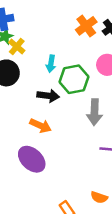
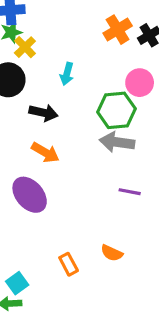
green hexagon: (74, 79) -> (116, 110), moved
black arrow: (48, 96) -> (43, 113), moved
gray arrow: (95, 112) -> (117, 142), turned 90

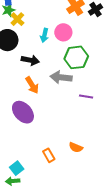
pink circle: (140, 83) -> (63, 32), moved
gray arrow: (117, 142) -> (61, 77), moved
orange arrow: (45, 152) -> (32, 85), turned 30
purple line: (130, 192) -> (86, 96), moved

